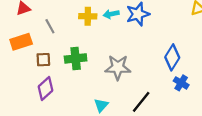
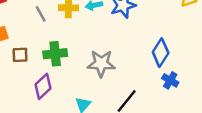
gray line: (50, 26) -> (41, 14), moved
purple diamond: (46, 88) -> (43, 86), moved

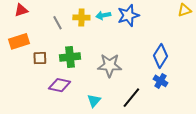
blue cross: (170, 80) -> (161, 81), moved
purple diamond: (43, 86) -> (60, 85), turned 55

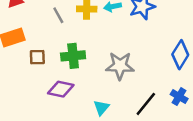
blue cross: (161, 81) -> (179, 97), moved

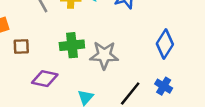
green cross: (73, 56) -> (72, 45), moved

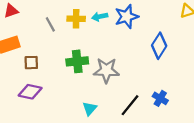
blue diamond: (165, 44) -> (159, 46), moved
purple diamond: (45, 79) -> (30, 92), moved

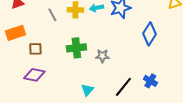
gray star: (106, 70) -> (102, 56), size x0.6

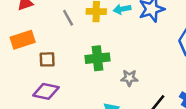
gray star: (102, 56) -> (129, 78), moved

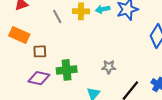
orange rectangle: (23, 40) -> (19, 35), turned 42
green cross: (97, 58) -> (67, 70), moved

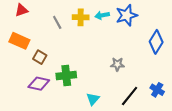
brown square: (40, 51) -> (40, 57), turned 32
gray star: (109, 67) -> (117, 64), moved

